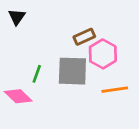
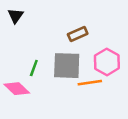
pink hexagon: (103, 54) -> (107, 62), moved
orange line: (115, 90) -> (90, 83), moved

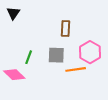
brown rectangle: (78, 34) -> (65, 29), turned -63
gray square: (67, 66) -> (56, 55), size x0.7

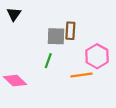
gray square: (56, 55) -> (56, 36), moved
green line: (29, 57) -> (48, 61), moved

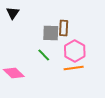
pink hexagon: (97, 56) -> (75, 51), moved
green line: (48, 61) -> (44, 55), turned -64

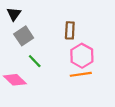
gray square: (51, 33) -> (24, 36), moved, turned -36
green line: (44, 55) -> (35, 61), moved

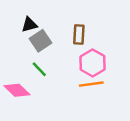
black triangle: (14, 14) -> (29, 25), moved, turned 40
gray square: (24, 36) -> (40, 41), moved

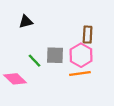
brown rectangle: (79, 34) -> (88, 35), moved
gray square: (40, 41) -> (55, 55), moved, turned 36

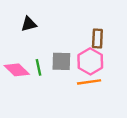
green line: (34, 61) -> (38, 67), turned 32
pink diamond: (15, 79) -> (17, 70), moved

